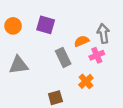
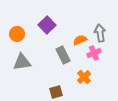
purple square: (46, 25) -> (47, 25), turned 30
orange circle: (13, 26) -> (17, 34), moved

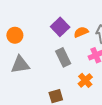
purple square: (47, 25) -> (60, 27), moved
orange semicircle: (80, 40) -> (81, 32), moved

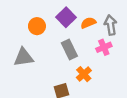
orange circle: (15, 35) -> (37, 26), moved
orange cross: (85, 80) -> (84, 74), moved

